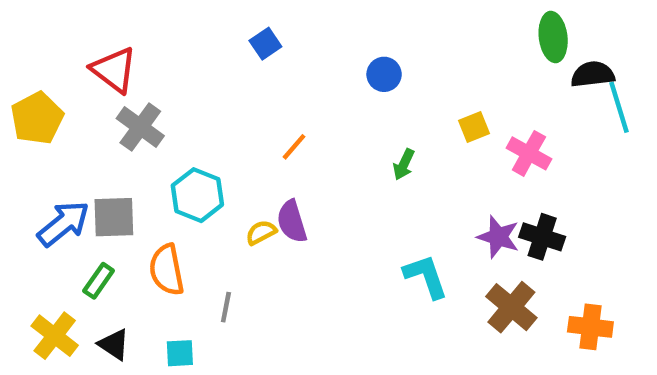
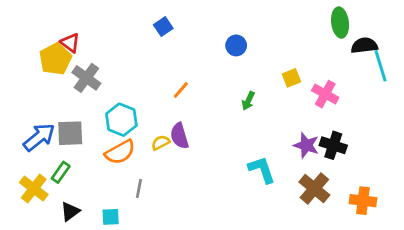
red triangle: (114, 70) -> (70, 43), size x0.7
yellow pentagon: (37, 118) -> (55, 59), moved
orange semicircle: (167, 270) -> (120, 152), moved, turned -108
yellow cross: (55, 336) -> (34, 188), moved
black triangle: (114, 344) -> (70, 211), turned 50

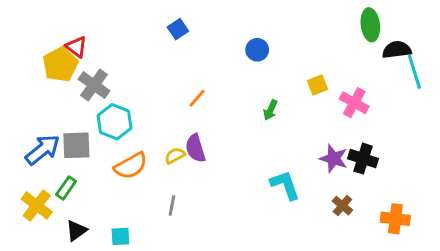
cyan hexagon: (121, 120) -> (115, 122), moved
gray line: (139, 188) -> (172, 206), moved
brown cross: (314, 188) -> (342, 206), size x0.6

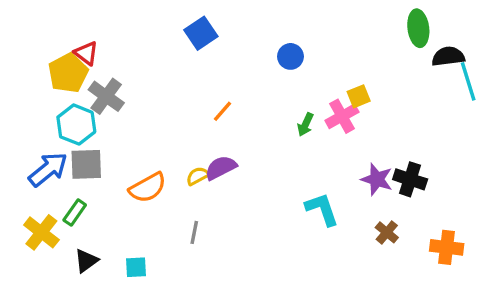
blue square: (178, 29) -> (201, 33), size x1.4
pink cross: (354, 103) -> (342, 116), moved, turned 32
cyan hexagon: (115, 122) -> (76, 125), moved
purple semicircle: (195, 148) -> (221, 168), turned 80

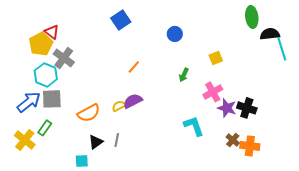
pink cross: (342, 116) -> (213, 92), moved
orange cross: (447, 247) -> (250, 146), moved
black triangle: (86, 261) -> (96, 142), moved

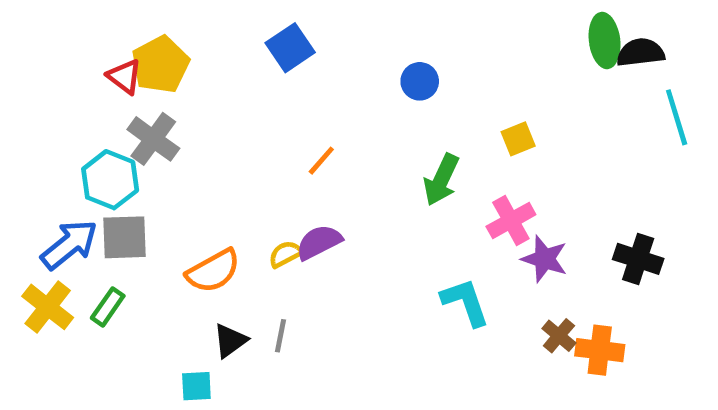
black semicircle: (270, 34) -> (641, 53), moved
yellow pentagon: (41, 44) -> (160, 65), moved
green arrow: (184, 75) -> (441, 180), size x1.5
black cross: (247, 108) -> (638, 259), moved
yellow cross: (25, 140) -> (48, 307), moved

